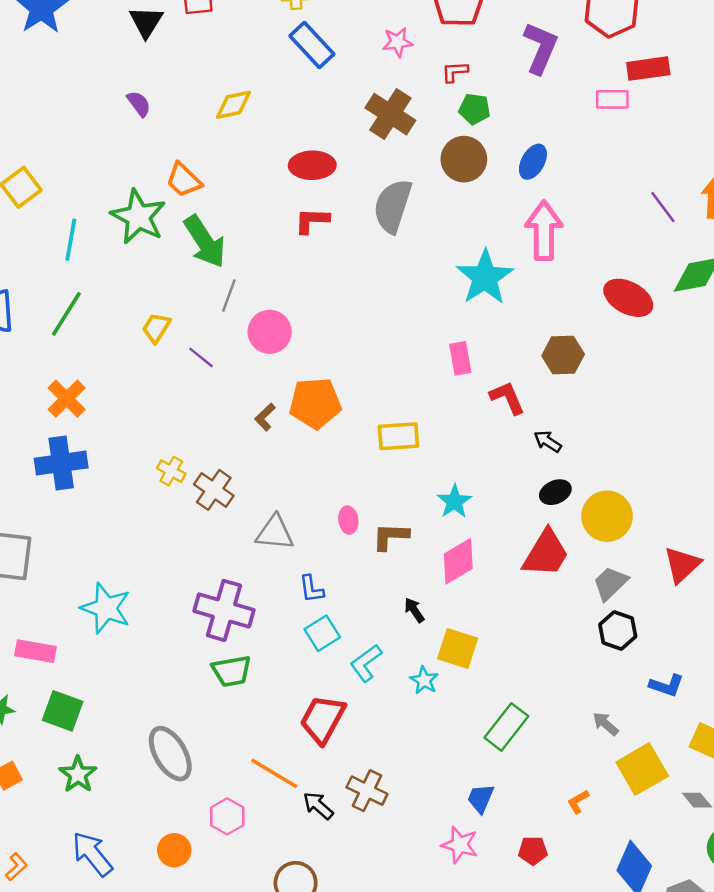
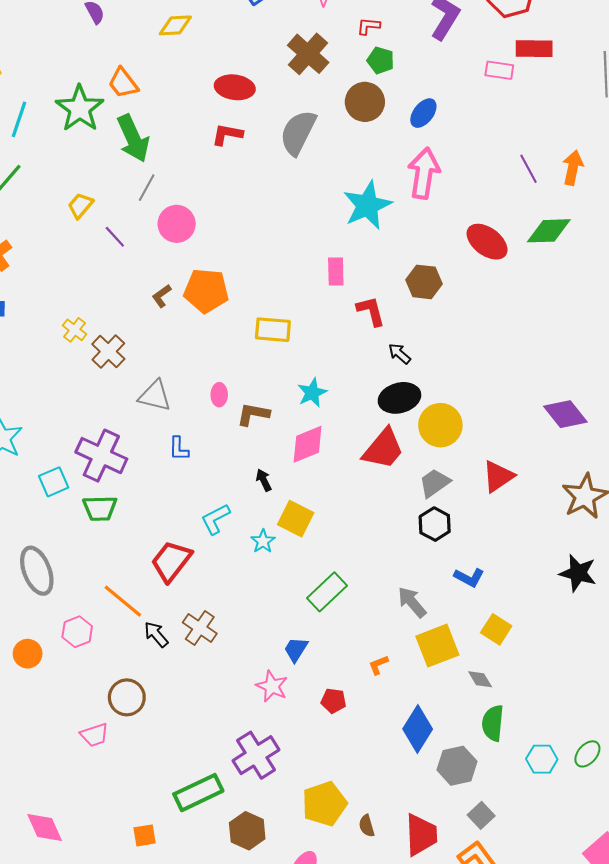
black ellipse: (555, 492) -> (399, 398), size x1.5
cyan square: (322, 633) -> (54, 482), moved
gray arrow: (605, 724) -> (412, 602), size x1.4

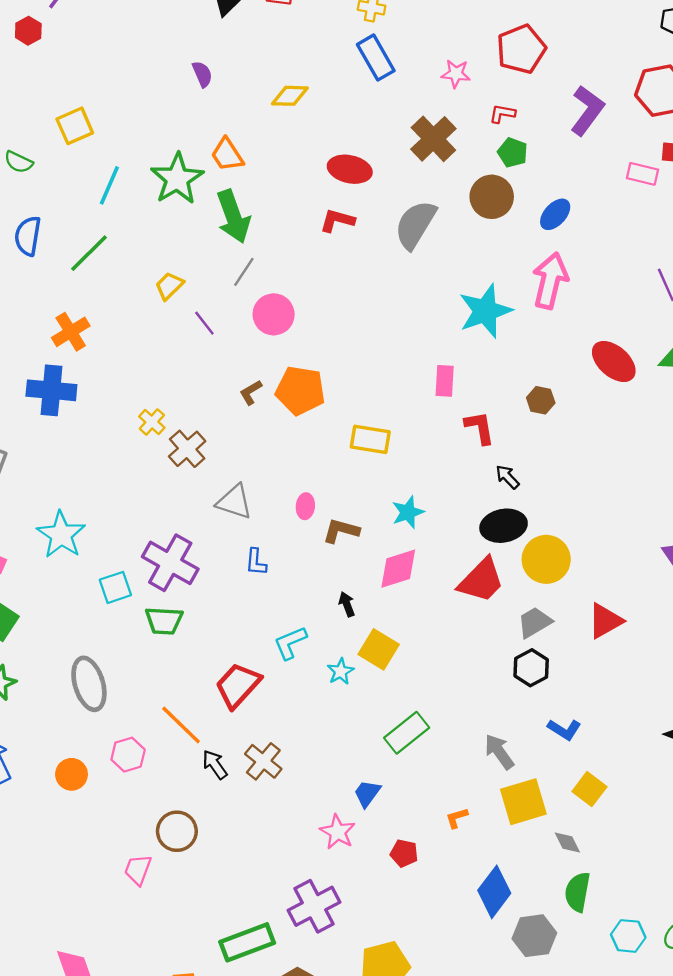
brown hexagon: (424, 282) -> (541, 400), size x0.7
pink trapezoid: (94, 735) -> (138, 870), turned 124

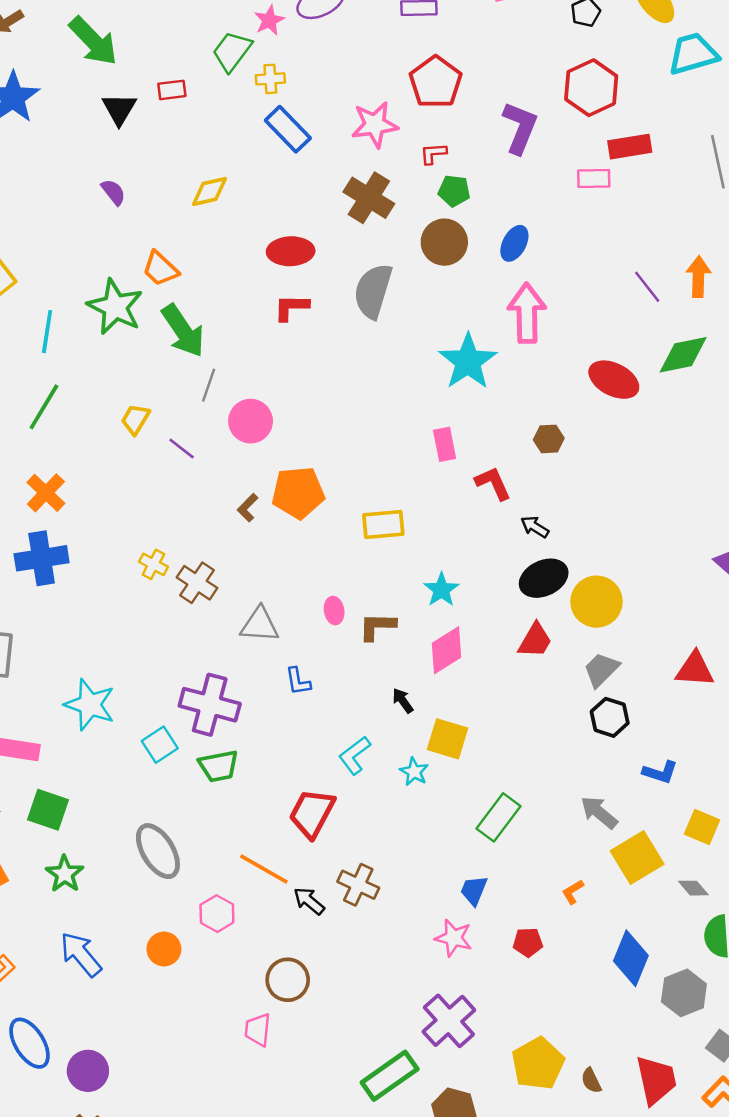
pink star: (456, 74) -> (375, 125), size x1.5
red trapezoid: (481, 580) -> (535, 640), size x0.7
red triangle: (605, 621) -> (695, 669), moved, turned 48

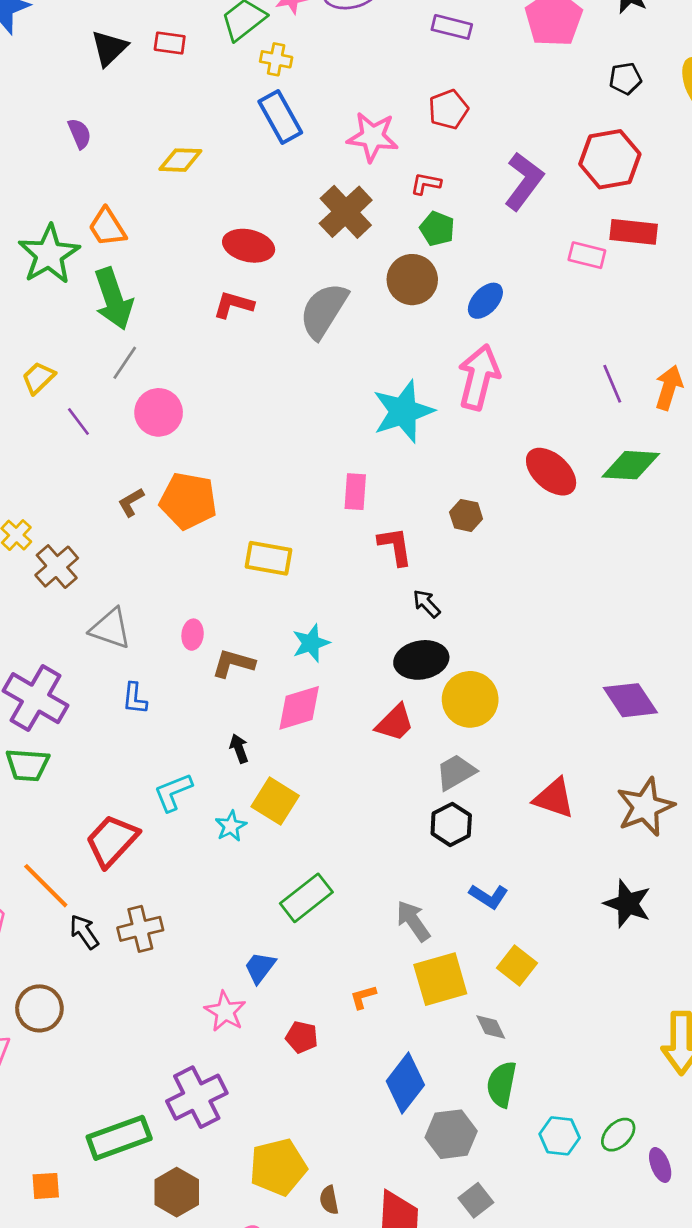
red pentagon: (436, 82) -> (448, 109), size x0.7
brown cross: (358, 885) -> (140, 929), turned 36

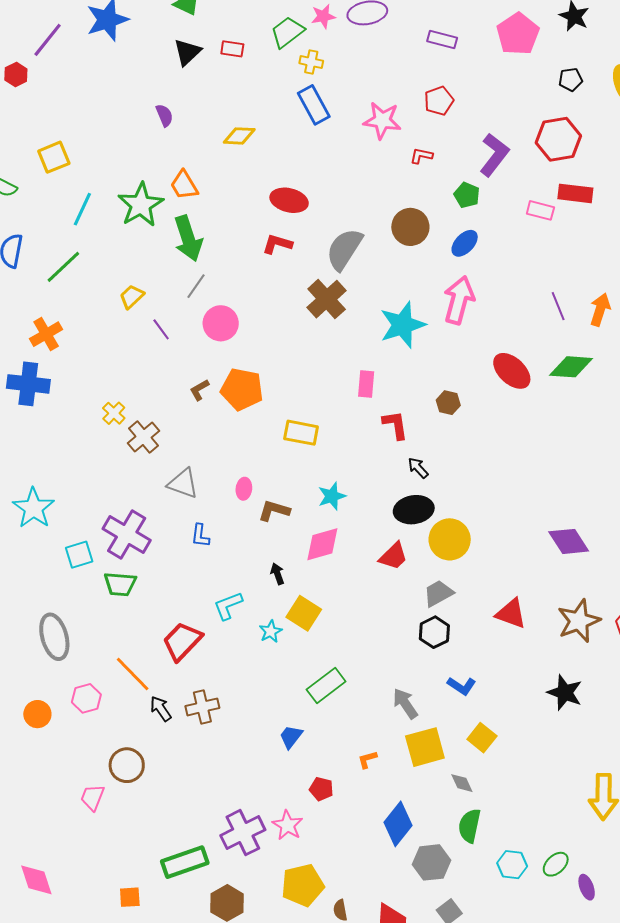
brown cross: (346, 212) -> (327, 299), moved
green pentagon: (437, 229) -> (467, 195), moved
pink star: (225, 1011) -> (288, 825), moved

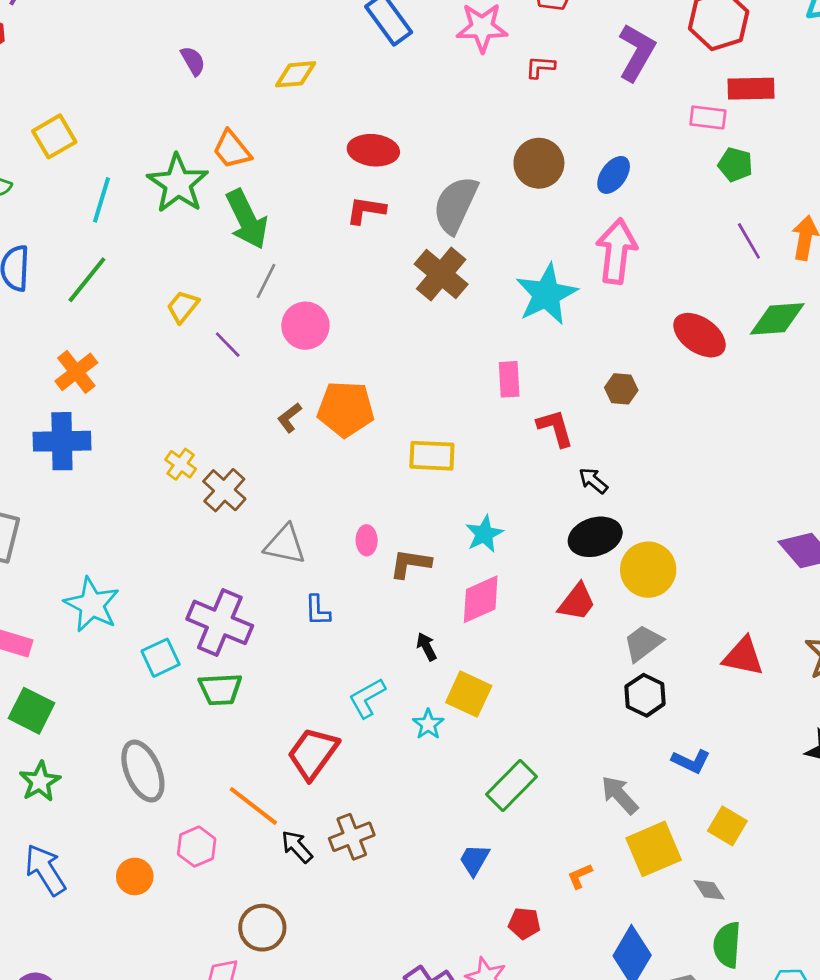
green pentagon: (467, 195) -> (735, 165), moved

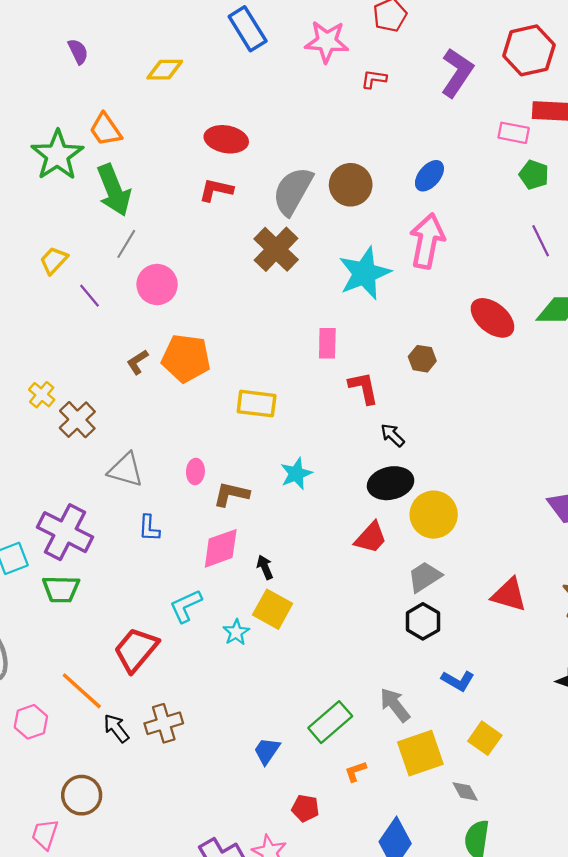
brown circle: (539, 163) -> (351, 185), moved
pink diamond: (481, 599) -> (221, 548), moved
black arrow: (427, 647) -> (265, 567), moved
green rectangle: (512, 786) -> (330, 722), moved

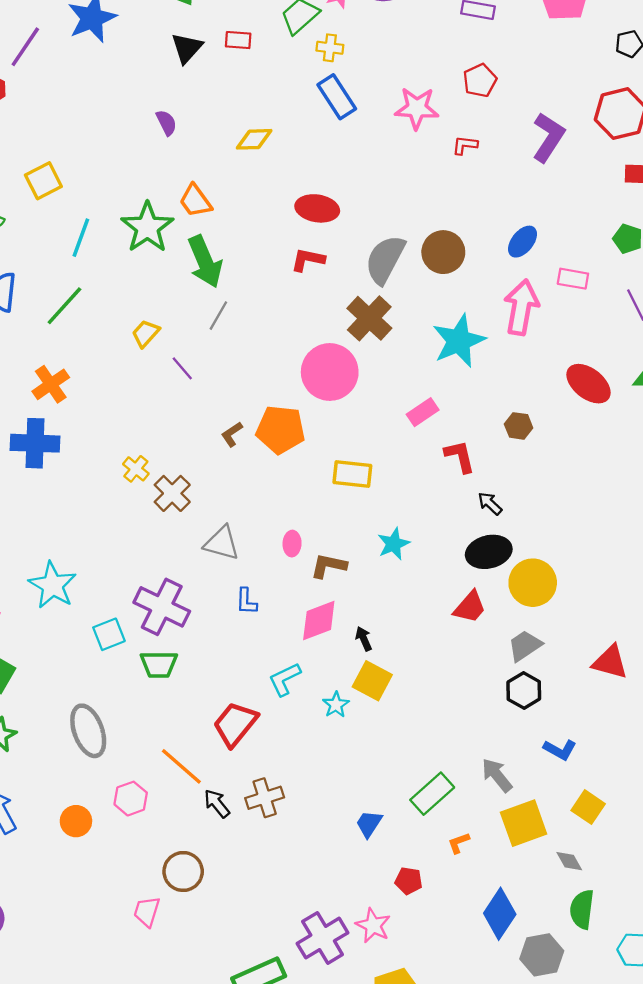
pink rectangle: (514, 133) -> (573, 279), moved
pink circle: (157, 285) -> (330, 372), moved, size x1.4
pink rectangle: (327, 343) -> (423, 412), turned 56

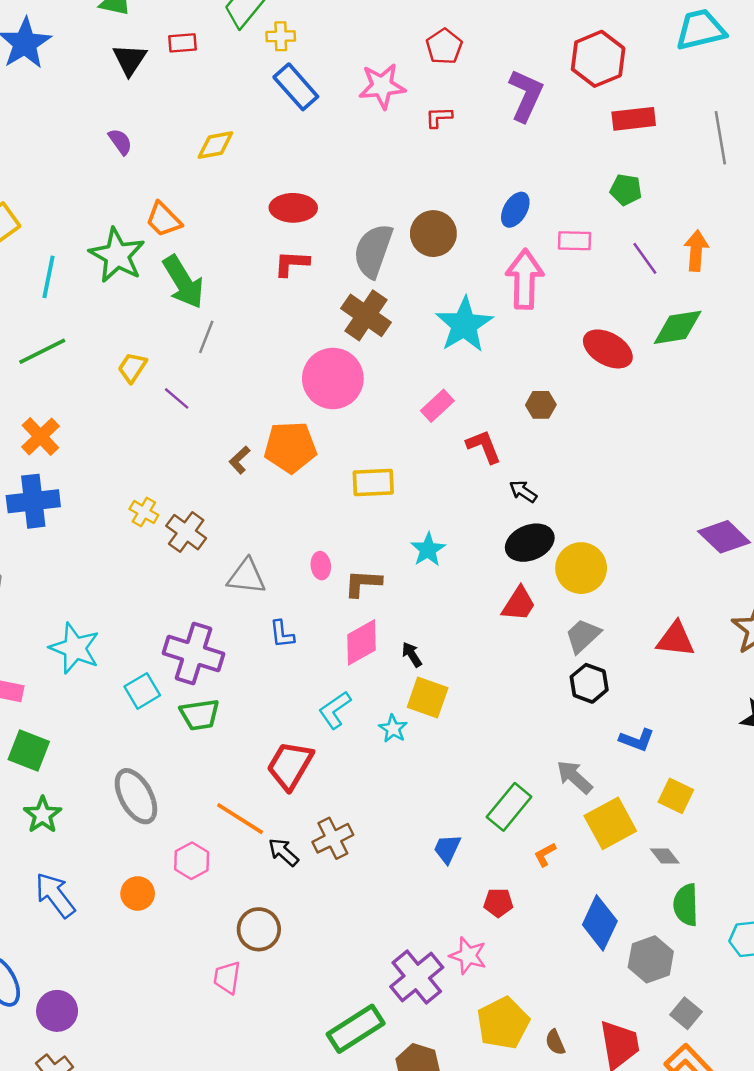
green line: (64, 306) -> (42, 351), turned 30

